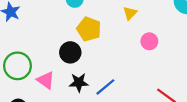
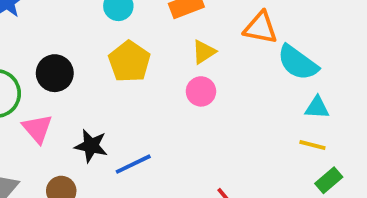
pink circle: (149, 41) -> (201, 91), moved
black circle: (70, 52) -> (55, 73), moved

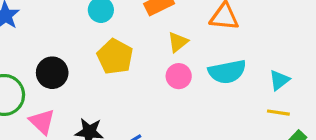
cyan semicircle: (298, 63) -> (227, 72), moved, turned -42
cyan triangle: (317, 108) -> (279, 80), turned -35

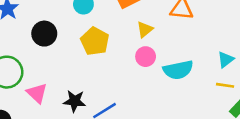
cyan semicircle: (227, 72) -> (178, 70), moved
black circle: (52, 73) -> (44, 34), moved

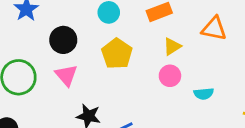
cyan semicircle: (178, 70) -> (204, 94), size x0.6
pink triangle: (37, 93) -> (66, 75), moved

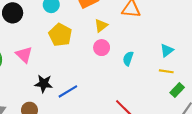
black circle: (63, 40) -> (13, 13), moved
cyan semicircle: (204, 94) -> (128, 59), turned 120

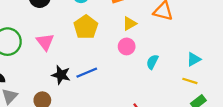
blue line: (68, 91) -> (87, 73), moved

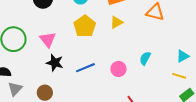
yellow triangle: (129, 24) -> (116, 22), moved
pink circle: (127, 46) -> (118, 69), moved
black star: (61, 75) -> (55, 63), moved

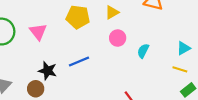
yellow pentagon: (85, 26) -> (78, 17), turned -30
black star: (55, 63) -> (48, 71), moved
pink circle: (118, 69) -> (118, 38), moved

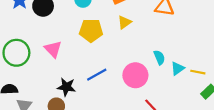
pink circle: (118, 38) -> (135, 75), moved, size x1.5
cyan triangle: (184, 48) -> (177, 68), moved
cyan semicircle: (143, 51) -> (159, 57), turned 136

